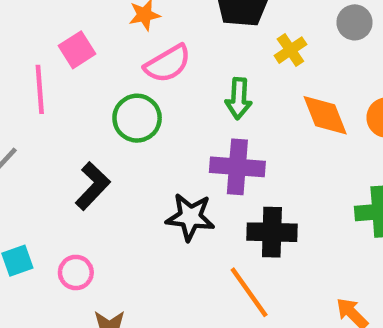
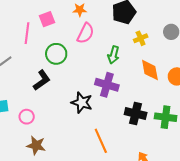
pink semicircle: (168, 64) -> (85, 33), turned -45
green circle: (137, 118) -> (56, 54), moved
black cross: (272, 232) -> (136, 114), moved

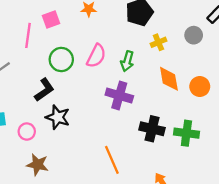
pink semicircle: (85, 33) -> (96, 56), moved
black star: (82, 103) -> (58, 117), moved

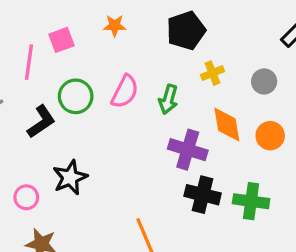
gray circle: (194, 35) -> (264, 81), moved
black L-shape: (44, 90) -> (41, 122), moved
purple cross: (119, 95) -> (188, 150), moved
black star: (58, 117) -> (70, 177), turned 30

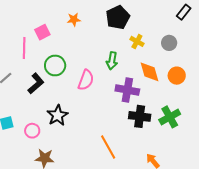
yellow cross: (212, 73) -> (137, 41), turned -32
pink semicircle: (125, 92) -> (86, 80), moved
green cross: (251, 201) -> (170, 117), turned -30

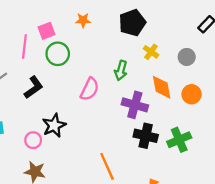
green circle: (55, 65) -> (58, 54), moved
pink circle: (32, 131) -> (33, 140), moved

